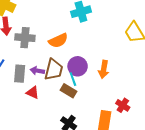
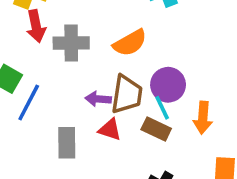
orange arrow: (104, 69) -> (203, 118), moved
gray rectangle: (20, 74) -> (67, 143), moved
red triangle: (33, 93) -> (110, 130), moved

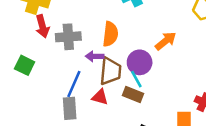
orange semicircle: (130, 43) -> (110, 34), turned -50
purple arrow: (98, 99) -> (95, 56), moved
blue line: (29, 102) -> (74, 84), moved
orange arrow: (203, 118) -> (166, 41), moved, turned -130

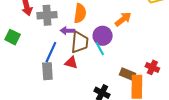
brown rectangle: (133, 95) -> (128, 74), moved

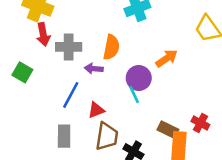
brown trapezoid: (80, 42) -> (107, 136), moved
red triangle: (71, 63) -> (96, 110), turned -40
gray rectangle: (47, 71) -> (64, 136), moved

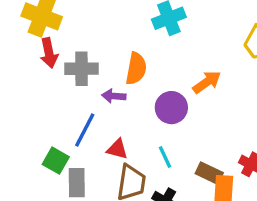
green square: (22, 72) -> (56, 161), moved
cyan line: (134, 95) -> (165, 157), moved
red triangle: (96, 110) -> (117, 149), turned 36

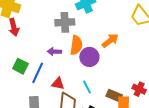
gray cross: (82, 69) -> (65, 22), moved
orange semicircle: (136, 69) -> (76, 45), moved
green square: (56, 161) -> (21, 66), moved

